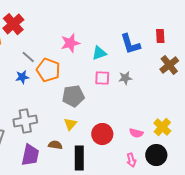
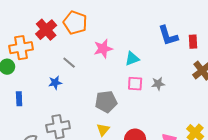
blue L-shape: (130, 44) -> (168, 36), moved
gray line: (28, 57) -> (69, 63), moved
orange pentagon: (48, 70) -> (75, 23), moved

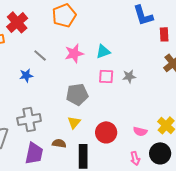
orange pentagon: (75, 23) -> (64, 15), moved, turned 30
blue L-shape: (168, 36) -> (143, 15), moved
pink star: (103, 49) -> (74, 53), moved

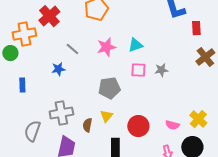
brown semicircle: (59, 143) -> (87, 125), moved, turned -88

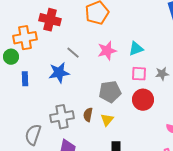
red cross: (49, 16) -> (50, 20), turned -35
blue star: (58, 69) -> (59, 73), size x1.5
blue rectangle: (22, 85) -> (25, 79), moved
brown semicircle: (87, 125) -> (88, 115), moved
red circle: (138, 126) -> (143, 100), moved

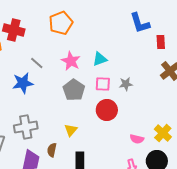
pink star: (107, 51) -> (71, 61), turned -30
gray pentagon: (110, 92) -> (74, 90), moved, turned -30
brown semicircle: (88, 115) -> (52, 150), moved

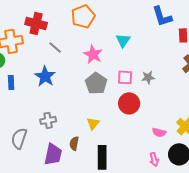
cyan triangle: (100, 59) -> (123, 40), moved, turned -35
gray line: (37, 63) -> (55, 47), moved
blue star: (23, 83) -> (45, 76), turned -30
gray cross: (26, 127) -> (48, 120), size x0.7

